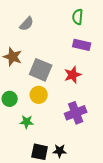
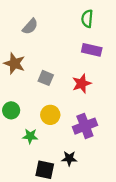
gray square: (41, 70) -> (46, 78), size x0.6
yellow circle: (39, 95) -> (50, 115), moved
black star: (60, 151) -> (69, 158), moved

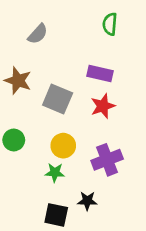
purple rectangle: (92, 50) -> (100, 74), moved
gray square: (46, 78) -> (58, 99), size x1.5
green star: (30, 136) -> (55, 173), moved

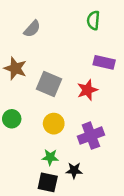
purple rectangle: (100, 74) -> (104, 62), moved
green star: (55, 173) -> (50, 157), moved

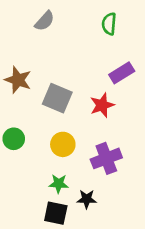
gray semicircle: (32, 29) -> (45, 21), moved
purple rectangle: (104, 62) -> (122, 73), turned -45

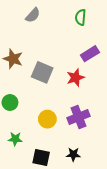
yellow circle: (63, 144) -> (47, 119), moved
green star: (59, 184) -> (15, 139), moved
black star: (87, 199) -> (73, 154), moved

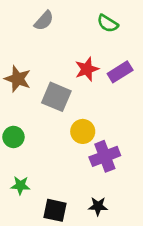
green semicircle: (81, 17) -> (108, 23), turned -63
red star: (75, 78) -> (87, 69), moved
yellow circle: (47, 119) -> (83, 131), moved

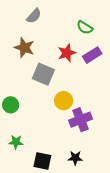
green semicircle: (108, 23) -> (85, 28), moved
brown star: (18, 79) -> (24, 48), moved

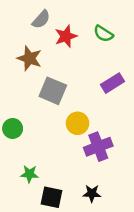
red star: (67, 53) -> (66, 36), moved
purple rectangle: (92, 55) -> (113, 83), moved
green star: (16, 142) -> (29, 174), moved

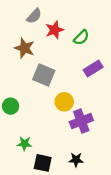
green semicircle: (103, 34) -> (81, 37), moved, turned -77

